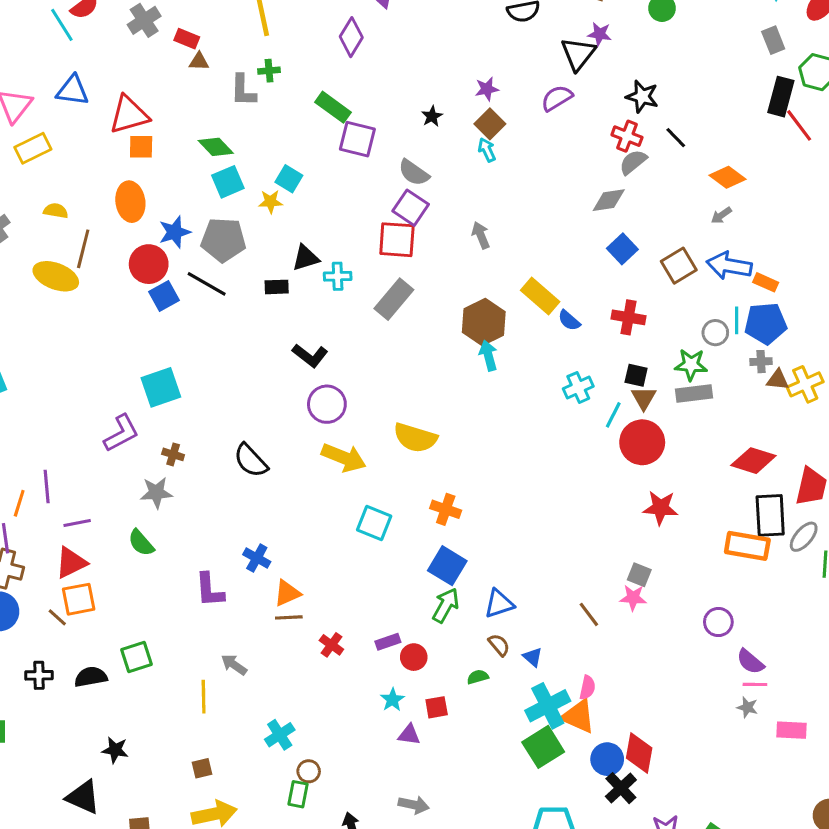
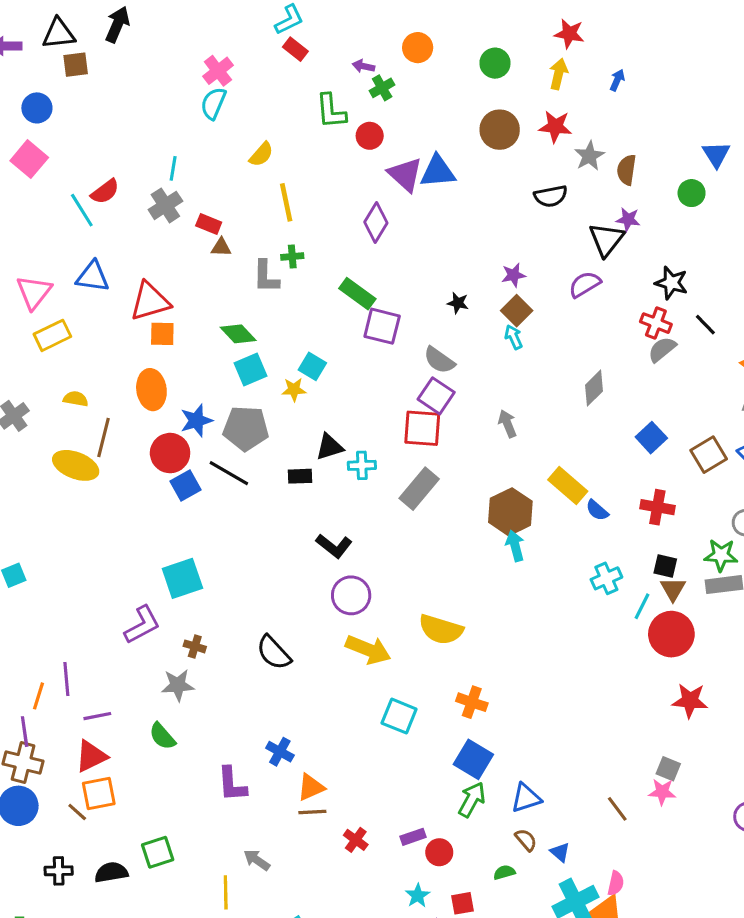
black star: (432, 116) -> (458, 303), turned -30
gray diamond: (609, 200) -> (594, 388), moved, turned -36

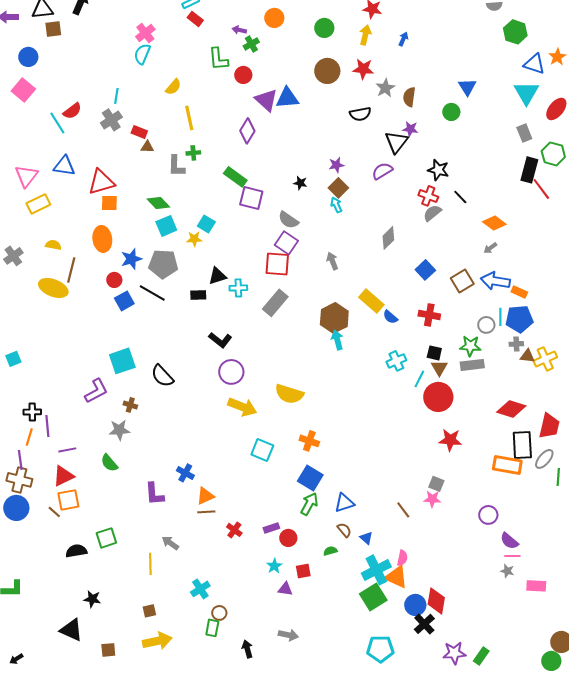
red circle: (170, 453) -> (114, 280), size x0.6
black semicircle: (274, 653) -> (162, 376), moved
black cross: (59, 871) -> (32, 412), moved

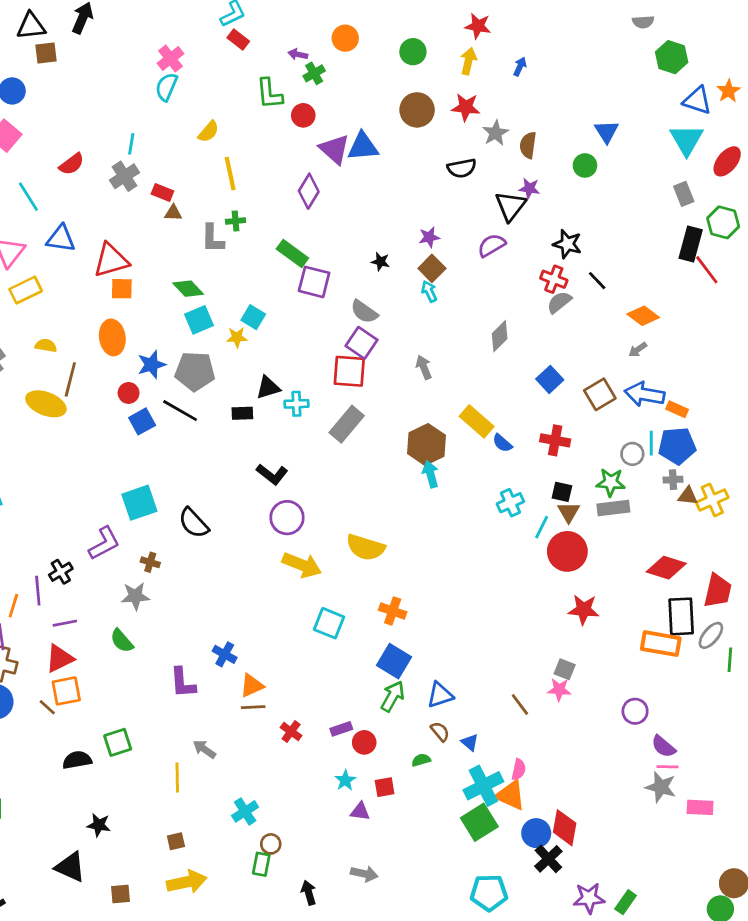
cyan line: (57, 123) -> (28, 197), moved
black cross: (32, 412) -> (61, 572), moved, turned -30
gray star: (507, 571) -> (661, 787), size x1.6

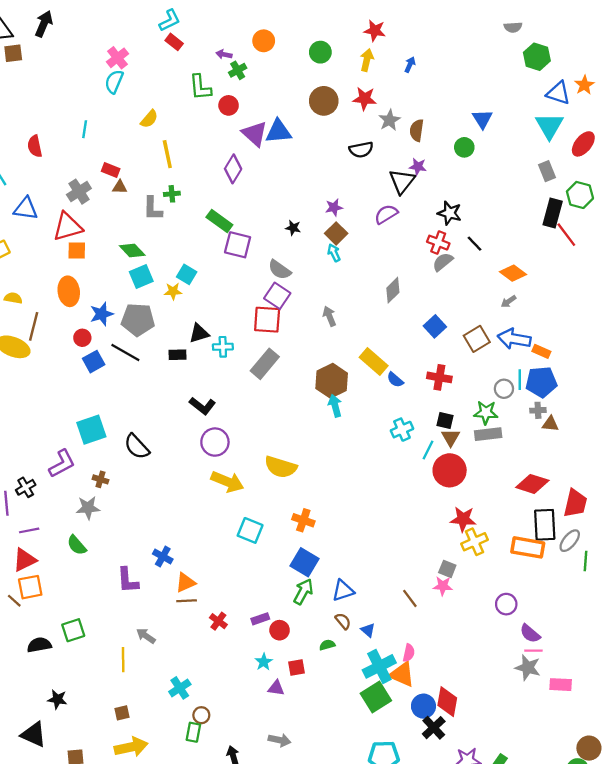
red semicircle: (72, 164) -> (35, 146), turned 115
gray cross: (124, 176) -> (79, 192), moved
yellow cross: (712, 500) -> (474, 542), moved

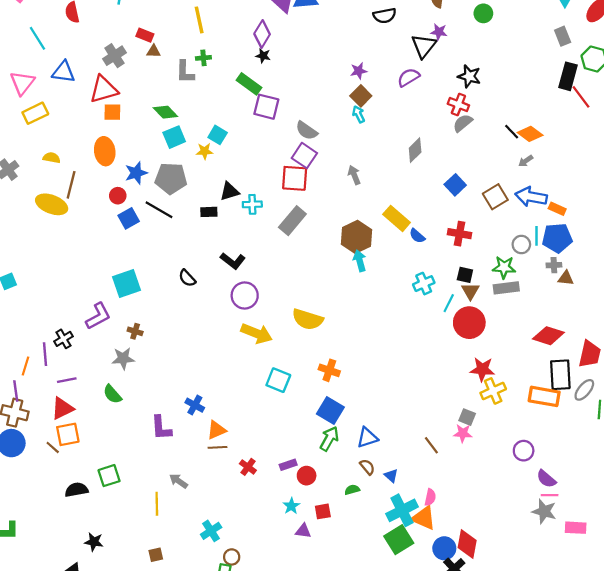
black star: (293, 228) -> (263, 56), moved
black line: (474, 244) -> (512, 132), moved
black semicircle: (137, 447) -> (187, 278), moved, size x0.7

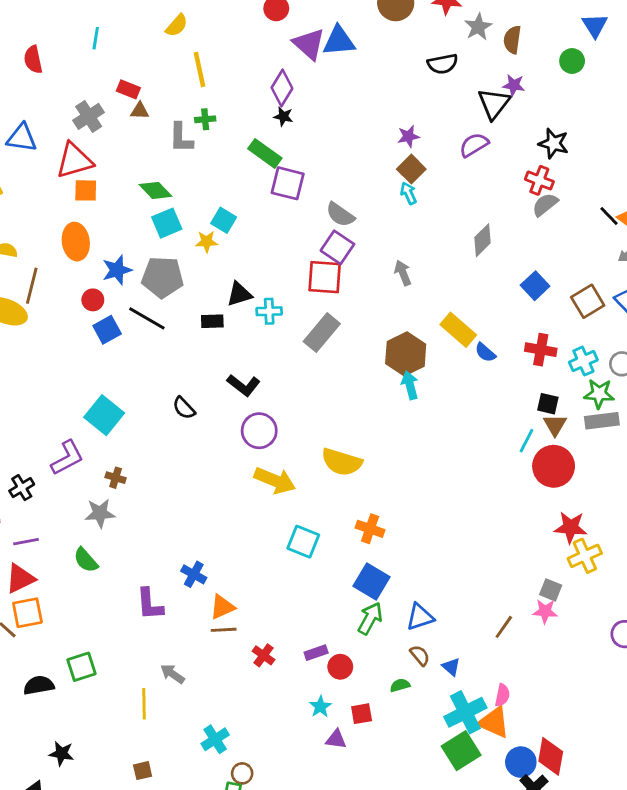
cyan square: (126, 284) -> (104, 415), turned -32
cyan cross: (424, 284) -> (583, 361), moved
brown line: (431, 445) -> (504, 627), turned 72

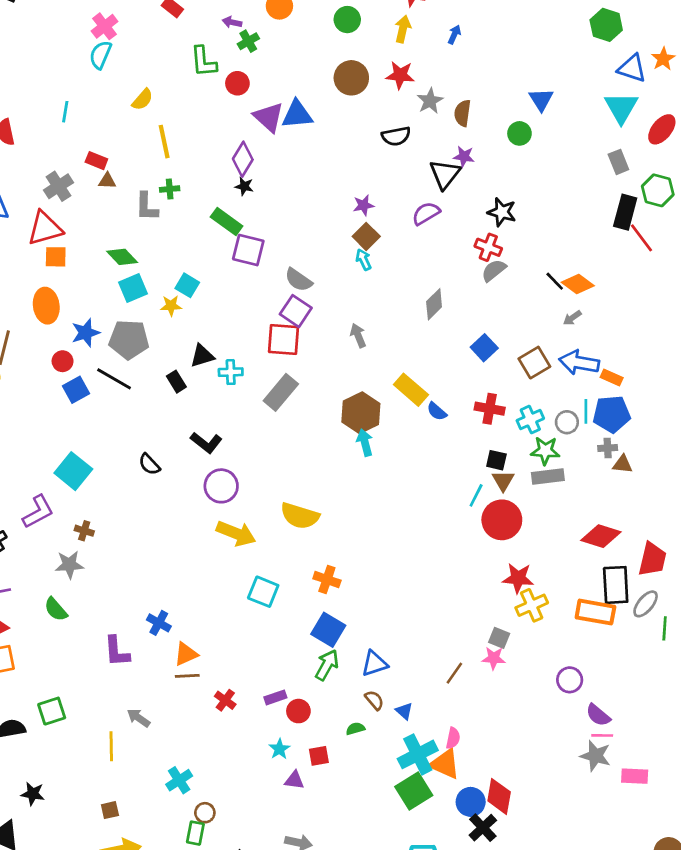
black rectangle: (212, 321) -> (176, 382), turned 60

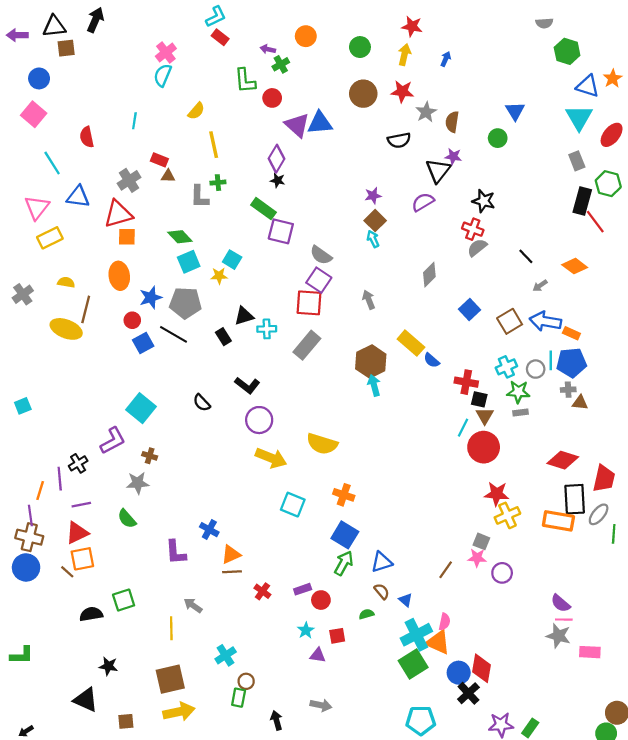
orange diamond: (578, 284) -> (575, 266), moved
red cross: (490, 409) -> (466, 382), moved
gray rectangle: (548, 476) -> (520, 412), size x0.6
purple circle: (570, 680) -> (502, 573), moved
brown square: (110, 810) -> (170, 679), size x2.0

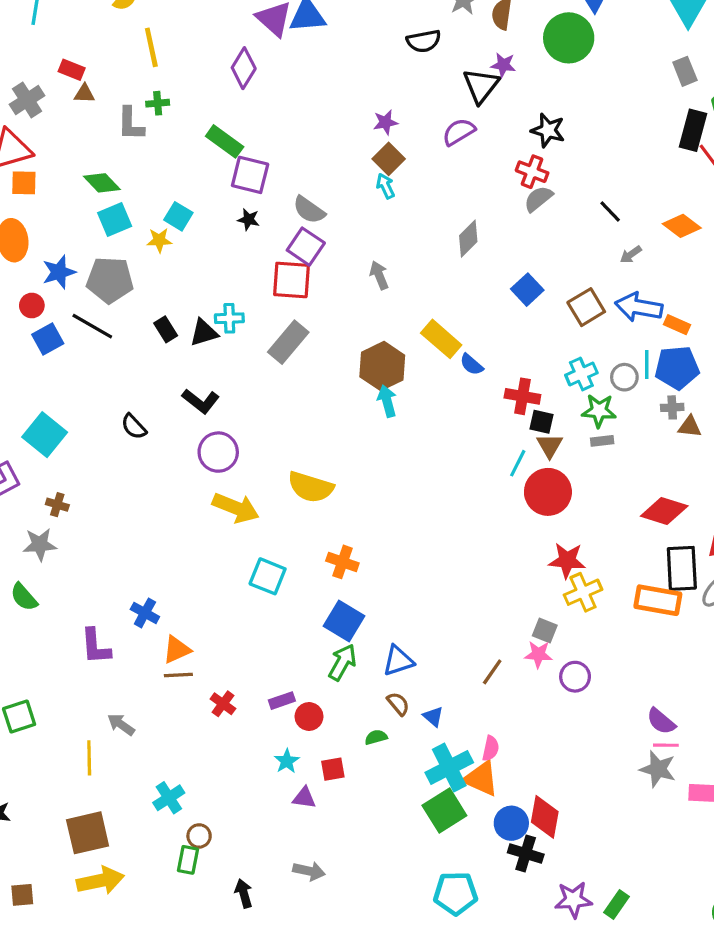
green circle: (498, 138) -> (569, 38), size x1.8
black star: (278, 180) -> (248, 219), moved
black triangle: (244, 316) -> (204, 333), moved
black cross: (468, 693) -> (526, 853), turned -30

